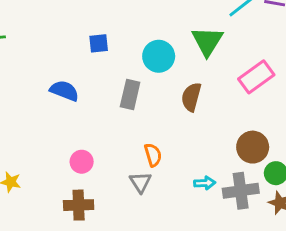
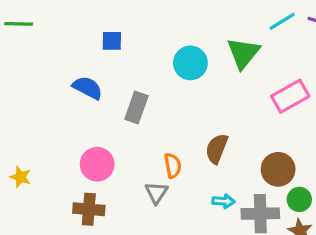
blue square: (99, 43) -> (112, 41), moved
gray rectangle: (130, 94) -> (136, 107), moved
brown semicircle: (191, 97) -> (217, 149), moved
pink circle: (82, 162) -> (97, 164), size x1.4

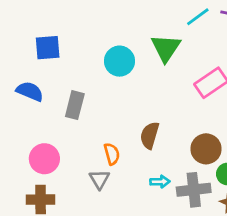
blue square: (112, 41) -> (48, 48), size x1.4

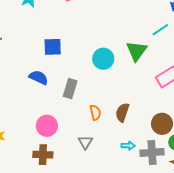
orange semicircle: (112, 154) -> (95, 112), moved

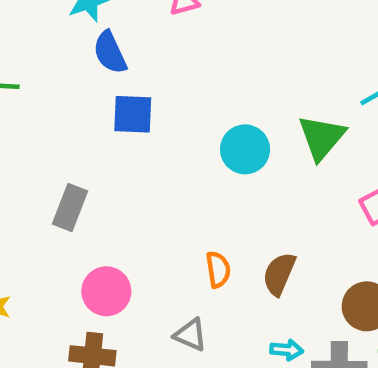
blue semicircle: (39, 77) -> (110, 52), moved, turned -144
gray rectangle: (70, 89) -> (70, 208), moved
gray triangle: (85, 142) -> (190, 335), turned -42

